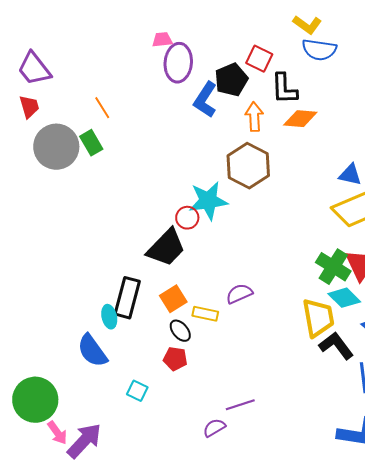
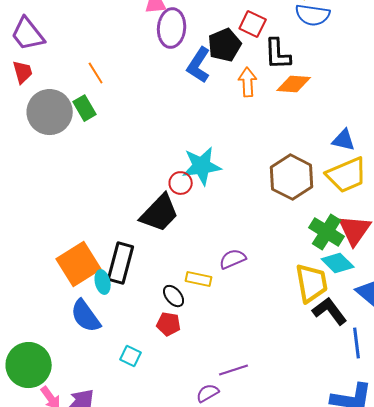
brown hexagon: (248, 166) -> (292, 177), moved
orange square: (173, 299) -> (79, 264), moved, size x1.6

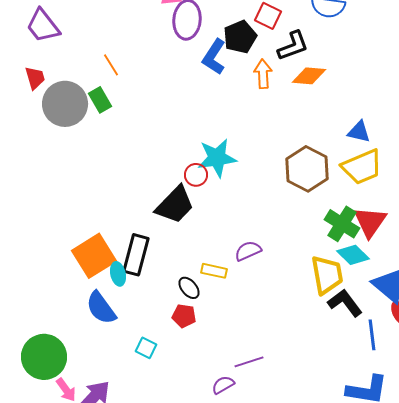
black L-shape: (278, 54) -> (293, 46), turned -108
red trapezoid: (23, 72) -> (35, 78), moved

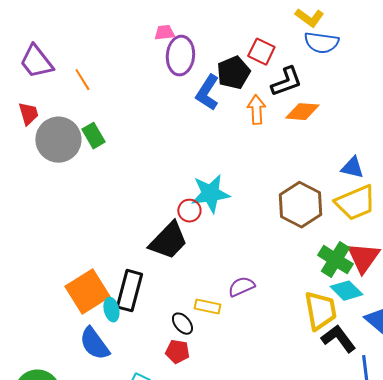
orange line: (111, 65) -> (82, 80), moved

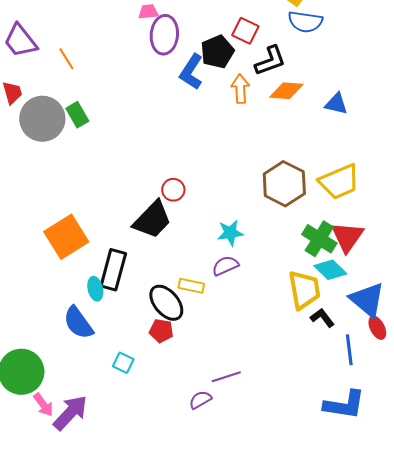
blue triangle: (352, 168) -> (336, 104), moved
cyan star: (210, 194) -> (230, 233), moved, size x0.7
orange square: (87, 292) -> (66, 237), moved
black ellipse: (182, 324) -> (166, 303), size x1.6
black L-shape: (338, 339) -> (322, 318), size x0.7

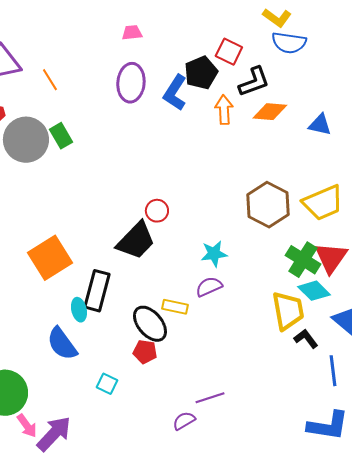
purple ellipse: (164, 35) -> (131, 83), moved

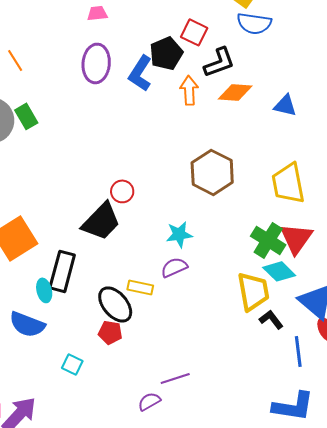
yellow trapezoid: (323, 203) -> (288, 183), turned 102
brown hexagon: (268, 205) -> (212, 172), moved
blue semicircle: (62, 344) -> (27, 324), turned -33

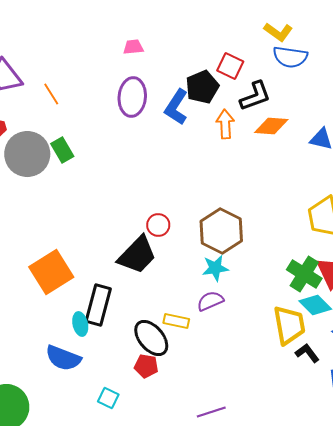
brown hexagon: (212, 172) -> (221, 231), moved

